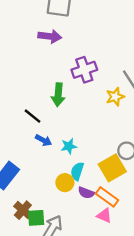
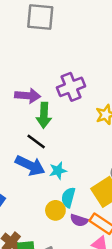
purple arrow: (50, 36) -> (28, 96), moved
black line: (33, 116) -> (36, 142), moved
blue arrow: (43, 140) -> (30, 165), size x1.6

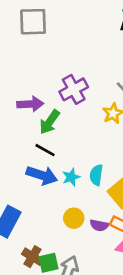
green arrow: (44, 115) -> (49, 122), turned 40
cyan semicircle: (68, 197) -> (96, 175), moved

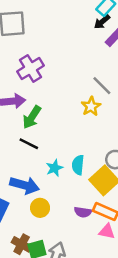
purple cross: (74, 89) -> (31, 69), moved
blue arrow: (42, 175) -> (25, 185), moved
yellow circle: (74, 218) -> (40, 208), moved

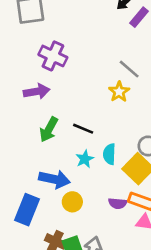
purple cross: (31, 69) -> (53, 56), turned -30
green arrow: (32, 117) -> (49, 130), moved
black line: (29, 144) -> (83, 129), moved

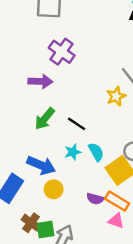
cyan semicircle: (109, 154) -> (96, 152), turned 138

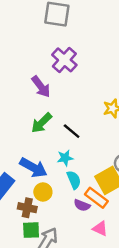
purple arrow: (40, 81) -> (41, 87), turned 45
cyan semicircle: (96, 152) -> (74, 180), moved
orange rectangle: (117, 201) -> (96, 198), moved
brown cross: (31, 223) -> (27, 208), moved, turned -30

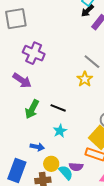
blue arrow: (33, 168) -> (37, 147), size x0.6
cyan semicircle: (74, 180) -> (66, 172), moved
purple semicircle: (82, 205) -> (76, 167), moved

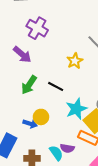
yellow star: (85, 79) -> (75, 61), moved
cyan star: (60, 131) -> (76, 109), moved, size x1.5
yellow circle: (51, 164) -> (41, 117), moved

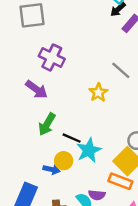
black line: (56, 86) -> (72, 138), moved
cyan star: (76, 109) -> (89, 150), moved

